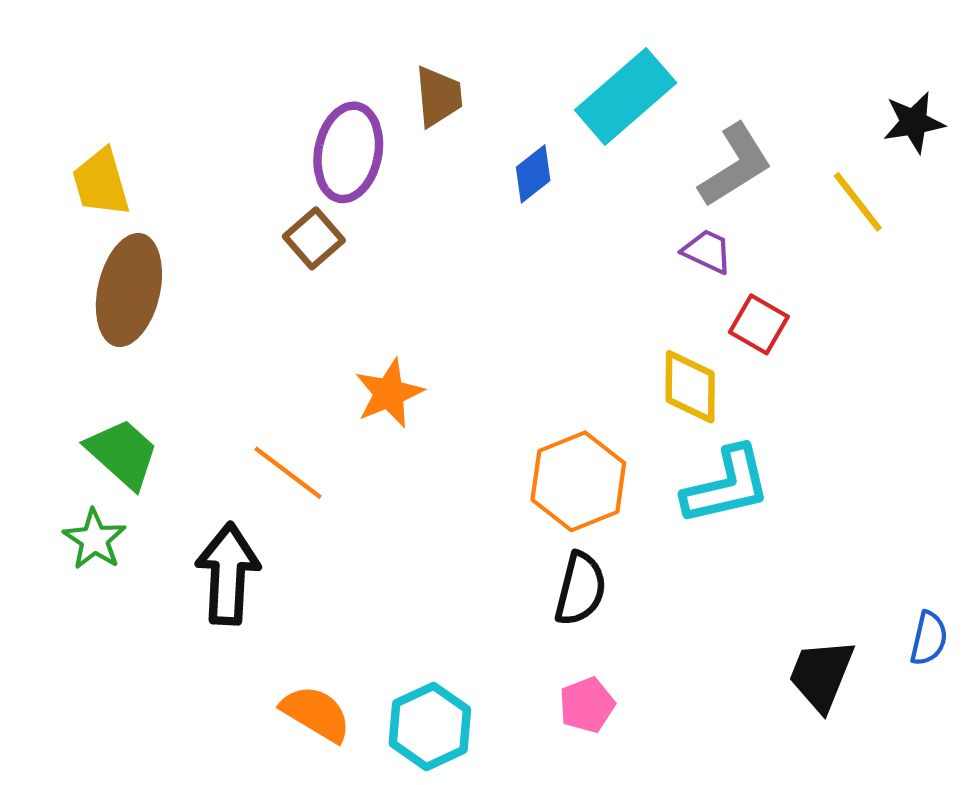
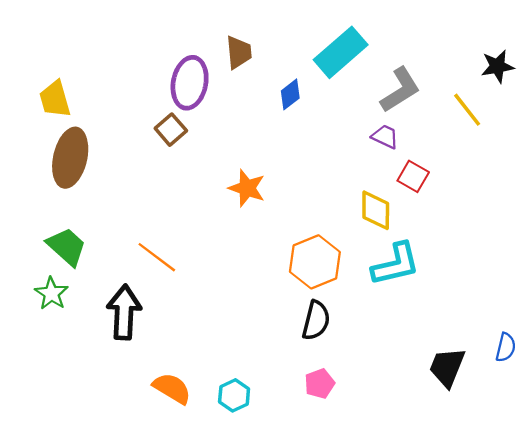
orange star: (389, 393) -> (247, 188), moved, turned -30
cyan hexagon: (430, 726) -> (234, 395), size x0.7

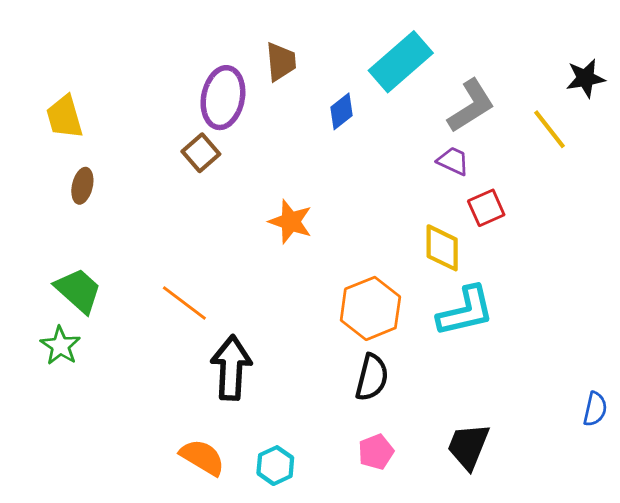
brown ellipse: (70, 158) -> (82, 186), size x0.5
red square: (413, 176) -> (486, 208), turned 36
black arrow: (124, 312) -> (231, 368), moved
black trapezoid: (447, 367) -> (468, 446), moved

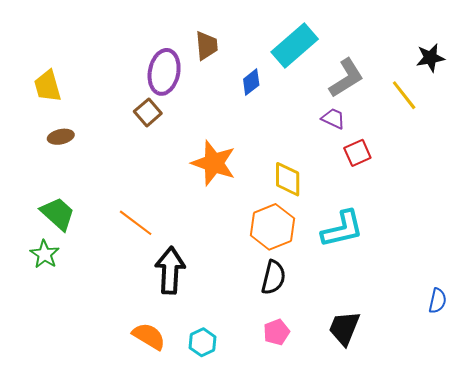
brown ellipse: (82, 186) -> (61, 137), turned 65
orange star: (291, 222) -> (214, 163), size x1.4
yellow diamond: (442, 248) -> (288, 179), moved

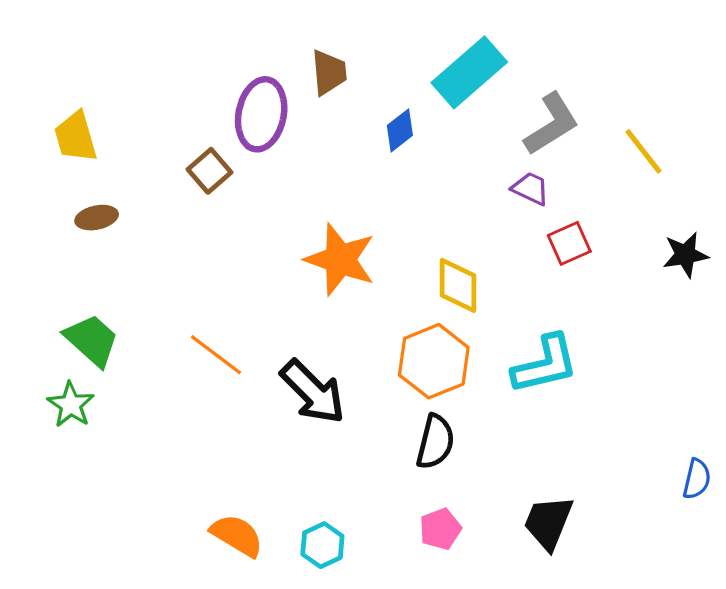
black star: (430, 58) -> (685, 255), moved
brown square: (148, 112) -> (210, 171), moved
black arrow: (170, 270) -> (313, 392), moved, turned 132

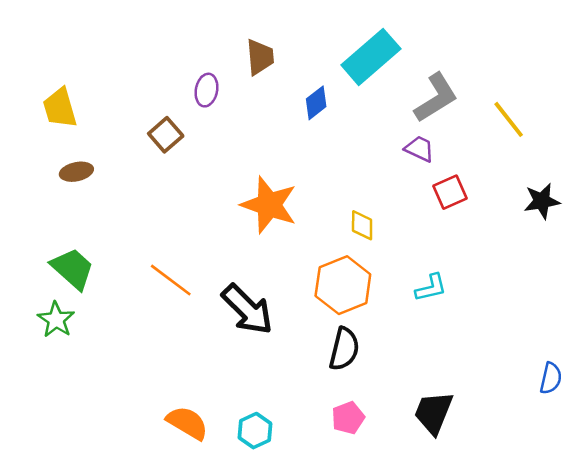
purple ellipse: (261, 114) -> (206, 90), size x0.6
yellow diamond: (458, 285) -> (362, 225), size x0.7
cyan L-shape: (545, 364) -> (431, 288), size x0.6

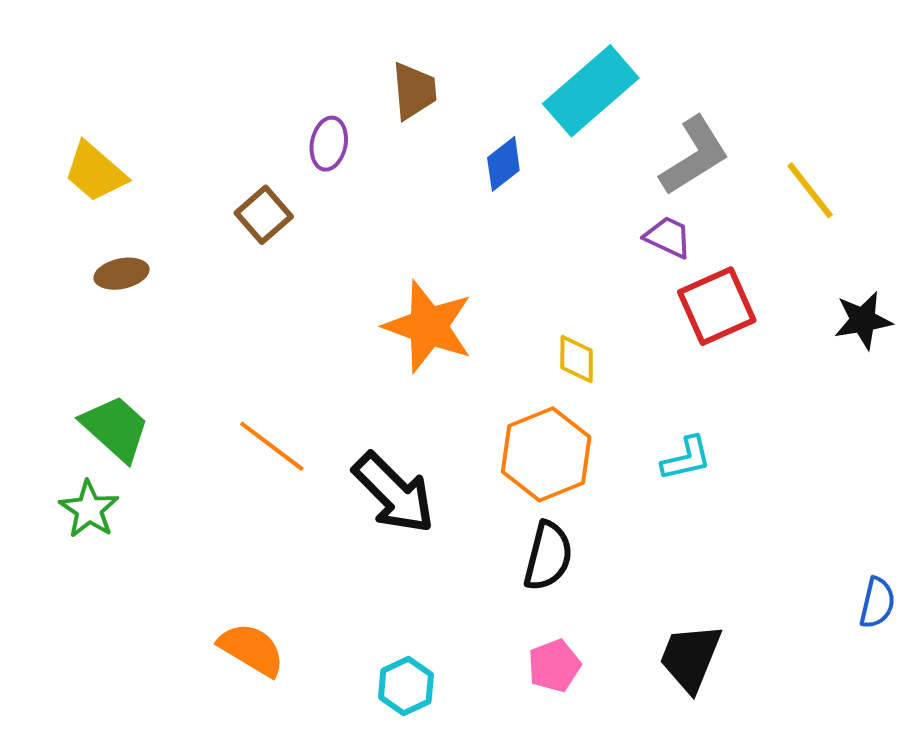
yellow trapezoid: (60, 108) -> (95, 172), turned -33
red square: (450, 192) -> (717, 306), size x1.4
orange semicircle: (187, 423) -> (252, 649), moved

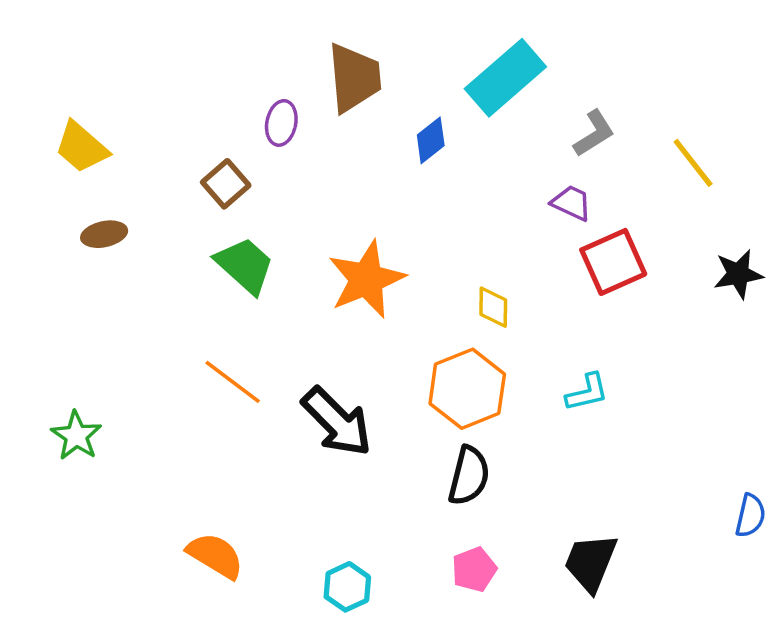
brown trapezoid: (414, 91) -> (354, 78), size x1.4
gray L-shape: (694, 156) -> (594, 133), size x0.7
orange star: (428, 326) -> (366, 279), turned 30
green trapezoid: (115, 428) -> (245, 265), moved

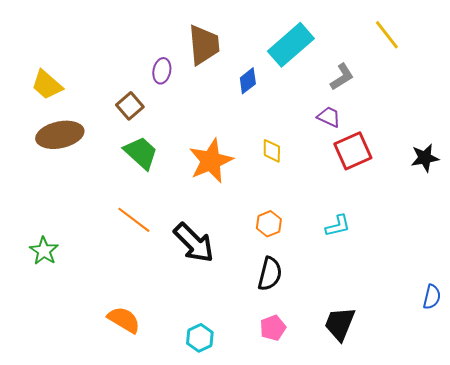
yellow line: (693, 163) -> (387, 35), moved
brown ellipse: (104, 234) -> (60, 135), size x1.8
yellow diamond: (493, 307) -> (272, 151), moved
orange hexagon: (467, 389) -> (269, 224), size x0.6

